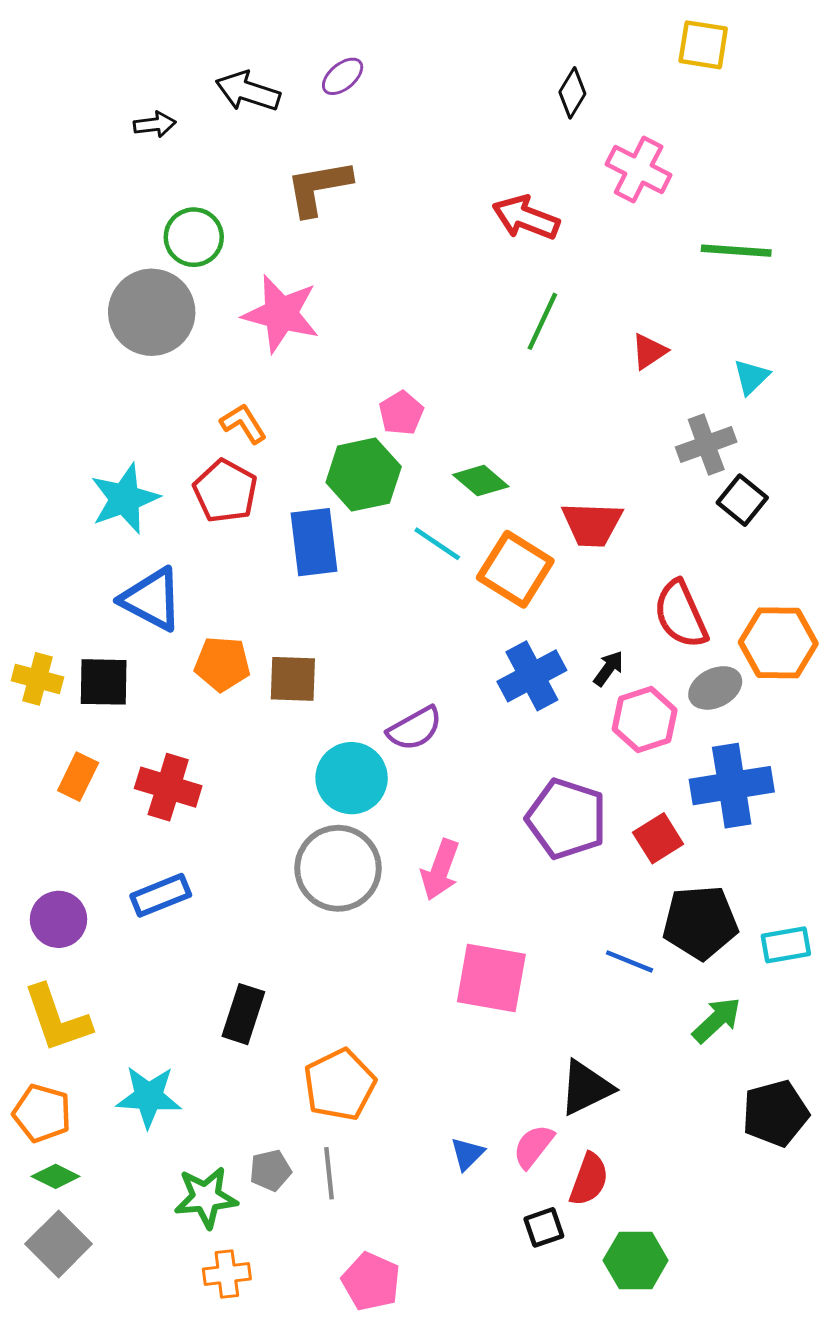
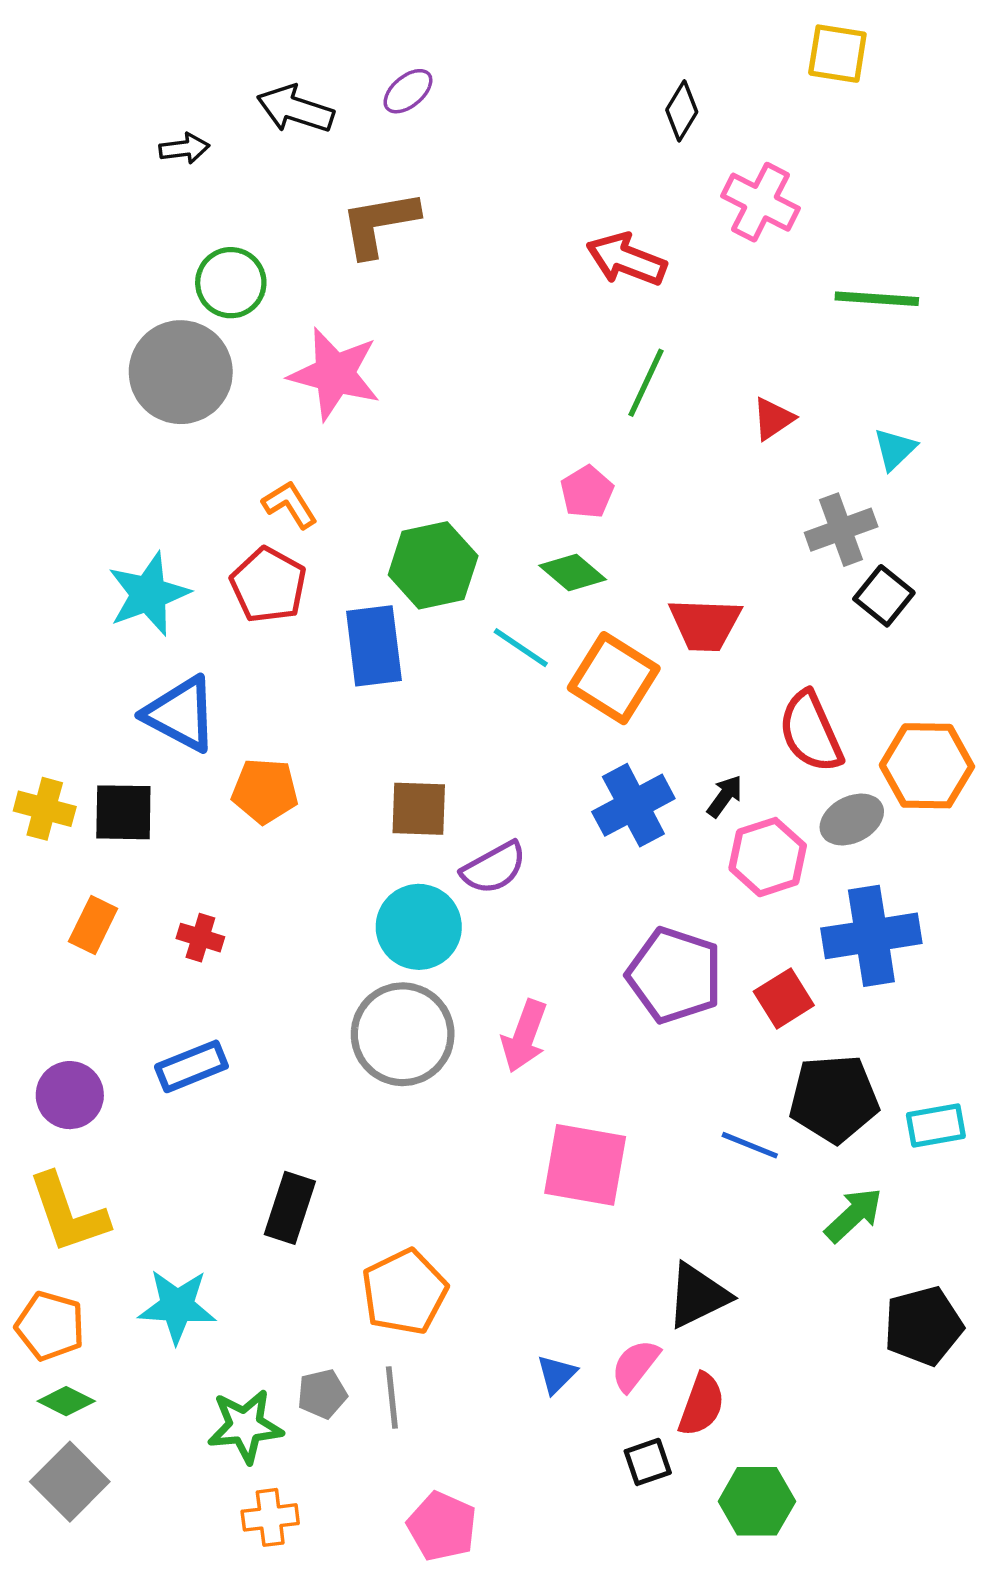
pink pentagon: (401, 413) -> (587, 492), moved
brown square: (293, 679) -> (419, 809), moved
red cross: (168, 787) -> (200, 938), size x0.6

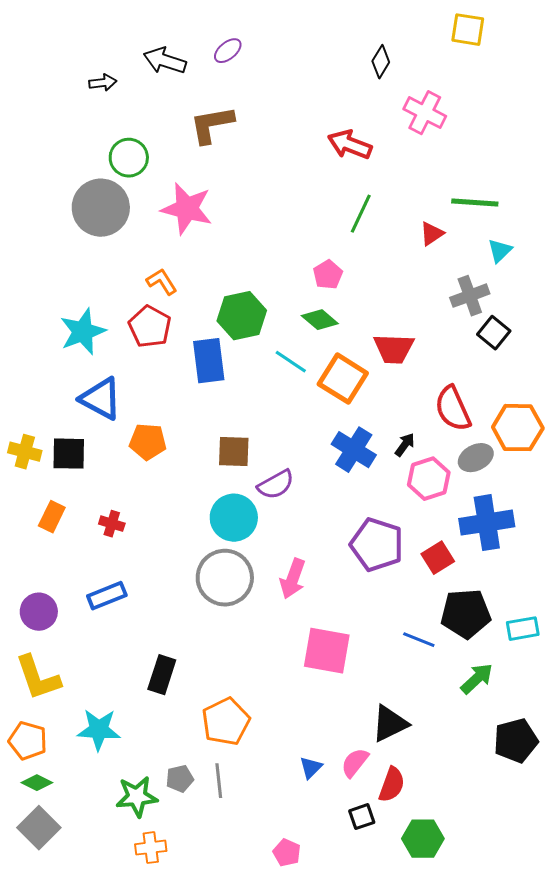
green line: (877, 299) -> (475, 203), moved
blue cross: (633, 805) -> (354, 450), turned -30
pink pentagon: (442, 1526) -> (287, 853), moved, size x0.7

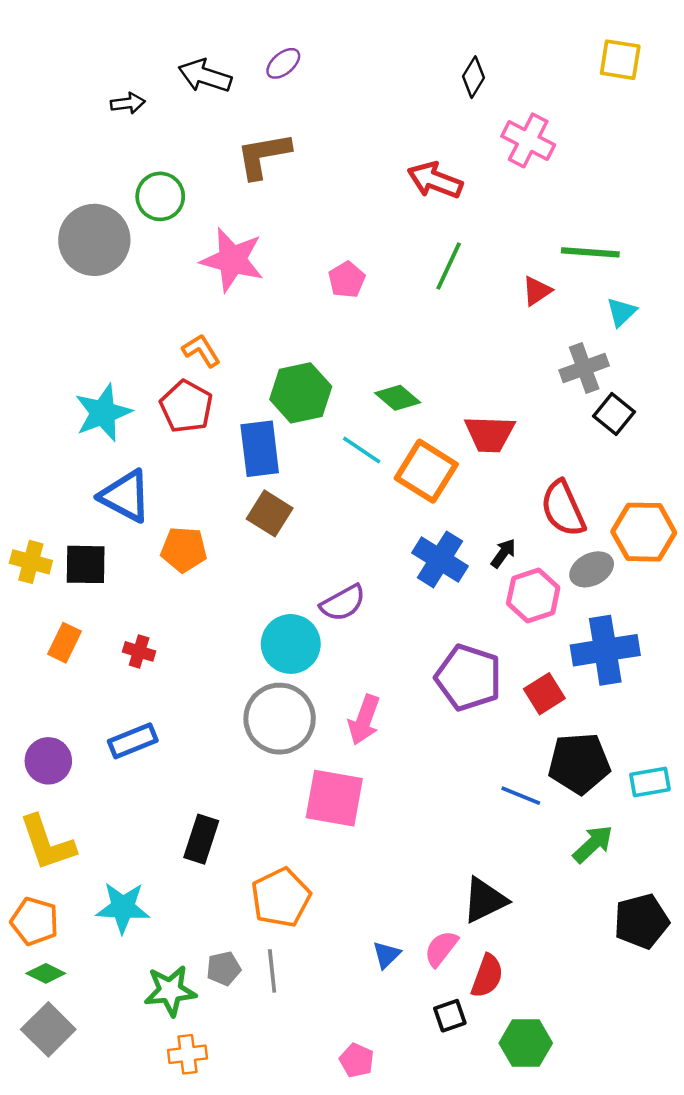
yellow square: (468, 30) -> (620, 60), moved
gray circle: (101, 208) -> (94, 240), moved
pink pentagon: (328, 275) -> (347, 280), moved
brown square: (234, 452) -> (270, 513), moved, turned 30
pink square: (327, 651) -> (334, 798), moved

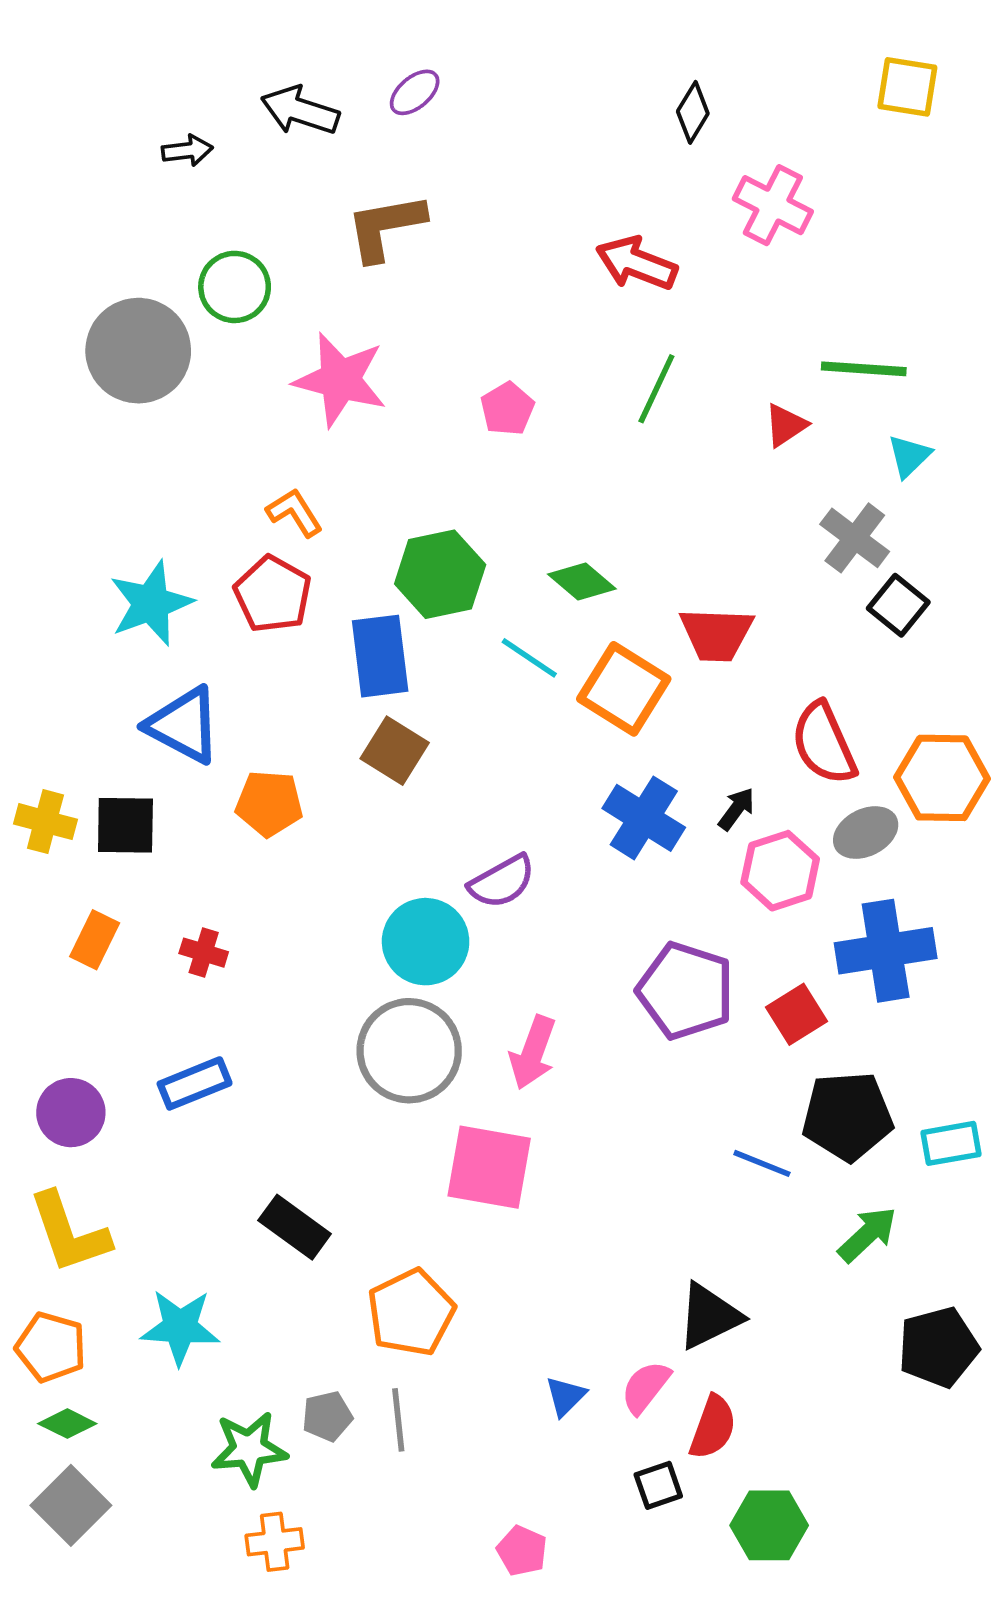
gray cross: (584, 368) -> (855, 538), turned -33
black rectangle: (201, 839) -> (295, 1227), turned -72

